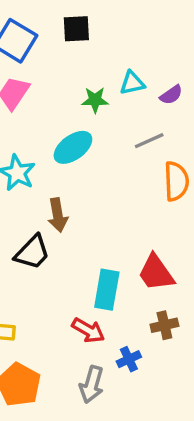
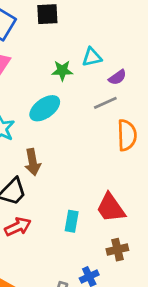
purple semicircle: (171, 95) -> (117, 77), moved
cyan rectangle: (107, 290) -> (72, 221), size x0.7
red arrow: (88, 330) -> (18, 227), moved, turned -55

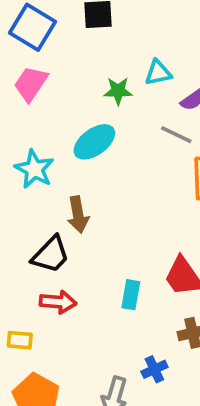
gray line: (105, 103) -> (176, 135), turned 50
red arrow: (18, 227) -> (58, 302), turned 30

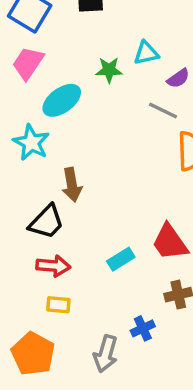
cyan ellipse: (94, 142) -> (62, 100), moved
cyan rectangle: (131, 295) -> (121, 259), turned 48
yellow rectangle: (20, 340) -> (58, 305), moved

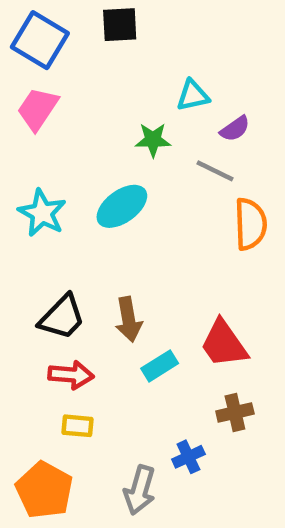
green star: (109, 70) -> (153, 140), moved
cyan ellipse: (62, 100) -> (122, 206), moved
brown arrow: (72, 185) -> (129, 319), moved

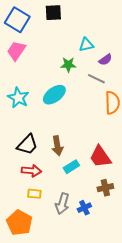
gray arrow: (140, 490) -> (62, 204), moved

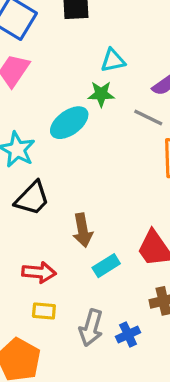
cyan triangle: (86, 45) -> (113, 60), moved
cyan ellipse: (54, 95) -> (69, 123), moved
black trapezoid: (27, 145) -> (32, 198), moved

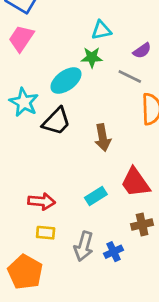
black trapezoid: (32, 198) -> (56, 121), moved
brown arrow: (83, 230) -> (103, 138), moved

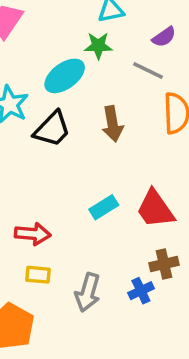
brown arrow: (103, 138) -> (113, 124), moved
cyan rectangle: (96, 196) -> (104, 207), moved
blue cross: (114, 252) -> (141, 291), moved

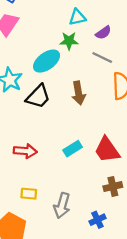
purple semicircle: (164, 37) -> (103, 33), moved
red arrow: (33, 234) -> (25, 151), moved
blue cross: (141, 291) -> (97, 220), moved

